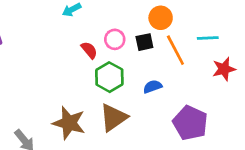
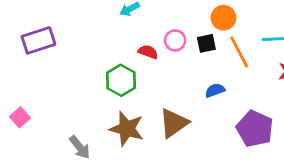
red semicircle: (89, 50) -> (148, 52), turned -30
green hexagon: (109, 77) -> (121, 80), moved

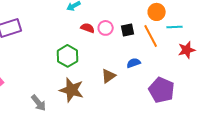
orange circle: (223, 18) -> (157, 12), moved
red semicircle: (148, 52) -> (88, 28), moved
brown triangle: (174, 123) -> (109, 76), moved, size x0.7

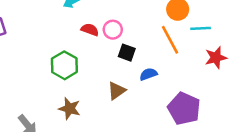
black square: (128, 30) -> (127, 53), moved, turned 32
brown star: (72, 90) -> (70, 109), size x0.7

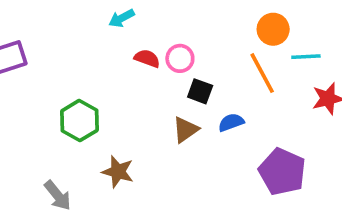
green hexagon: (64, 65) -> (80, 121), moved
brown triangle: (117, 91) -> (185, 130), moved

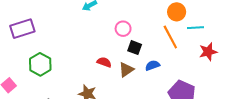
red semicircle: (147, 58) -> (104, 62), moved
green hexagon: (80, 121) -> (40, 64), moved

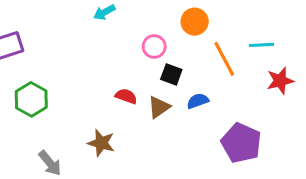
orange circle: (177, 12) -> (195, 22), moved

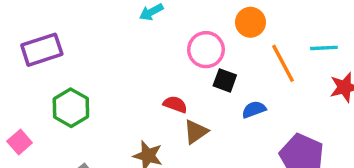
pink circle: (154, 46) -> (206, 50), size x1.4
brown triangle: (159, 107) -> (196, 132), moved

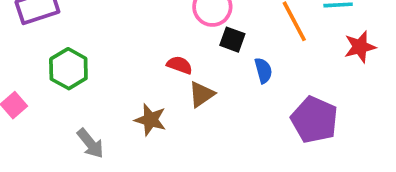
blue semicircle: (254, 109) -> (263, 71), turned 95

